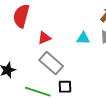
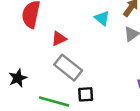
cyan triangle: (83, 38) -> (102, 18), moved, turned 40

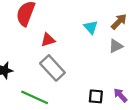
black square: (86, 94) -> (96, 96), moved

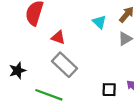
red triangle: (48, 40) -> (58, 37), turned 40

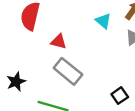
black square: (109, 90) -> (120, 96), turned -32

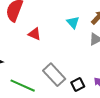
gray rectangle: (68, 71) -> (54, 75), moved

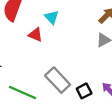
cyan triangle: (73, 22) -> (52, 17), moved

